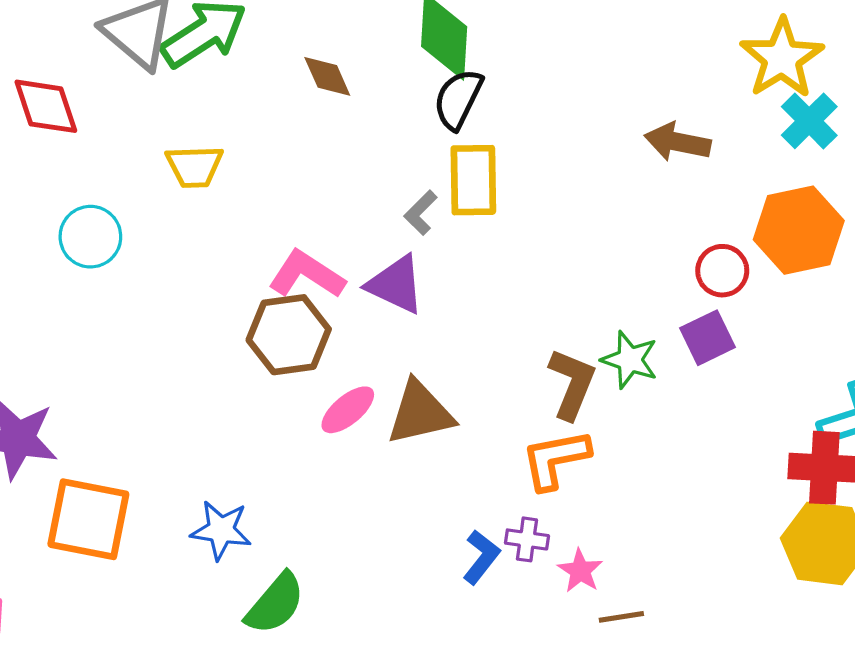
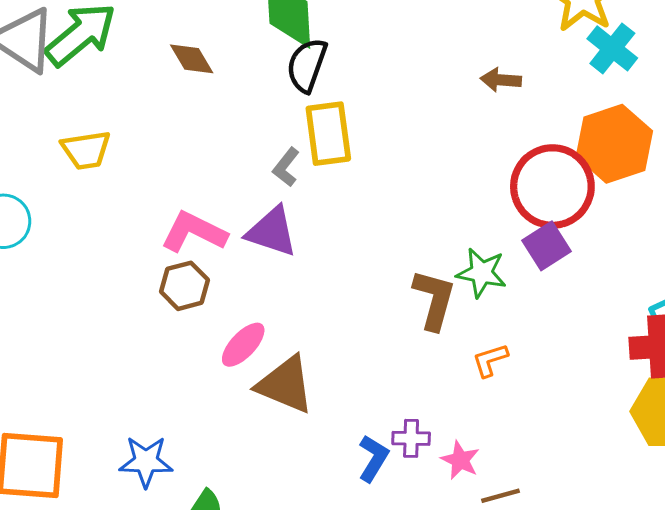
brown arrow: (678, 142) -> (501, 80), size x0.7
red circle: (722, 271) -> (552, 187), size x1.8
brown hexagon: (289, 335) -> (185, 286), size x0.7
brown triangle: (420, 413) -> (285, 385), moved, turned 42
orange L-shape: (555, 459) -> (490, 360), moved, size x0.6

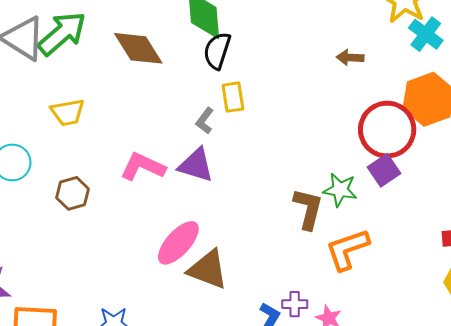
brown diamond: (192, 59) -> (138, 48), size x1.6
yellow rectangle: (328, 134) -> (233, 97), size x0.7
brown hexagon: (185, 286) -> (73, 193), moved
pink ellipse: (243, 345) -> (178, 243), size x1.4
orange L-shape: (490, 360) -> (347, 249), size x1.8

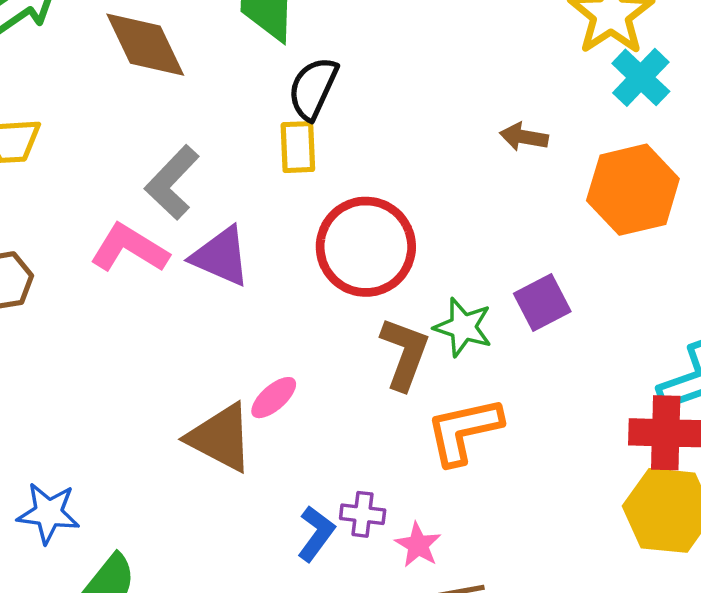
black semicircle: (217, 51) -> (313, 88), moved
brown arrow: (350, 58) -> (524, 137), moved
gray L-shape: (205, 121) -> (172, 183), moved, size x1.6
red circle: (387, 130) -> (366, 247), moved
pink ellipse: (178, 243) -> (274, 398), moved, size x0.6

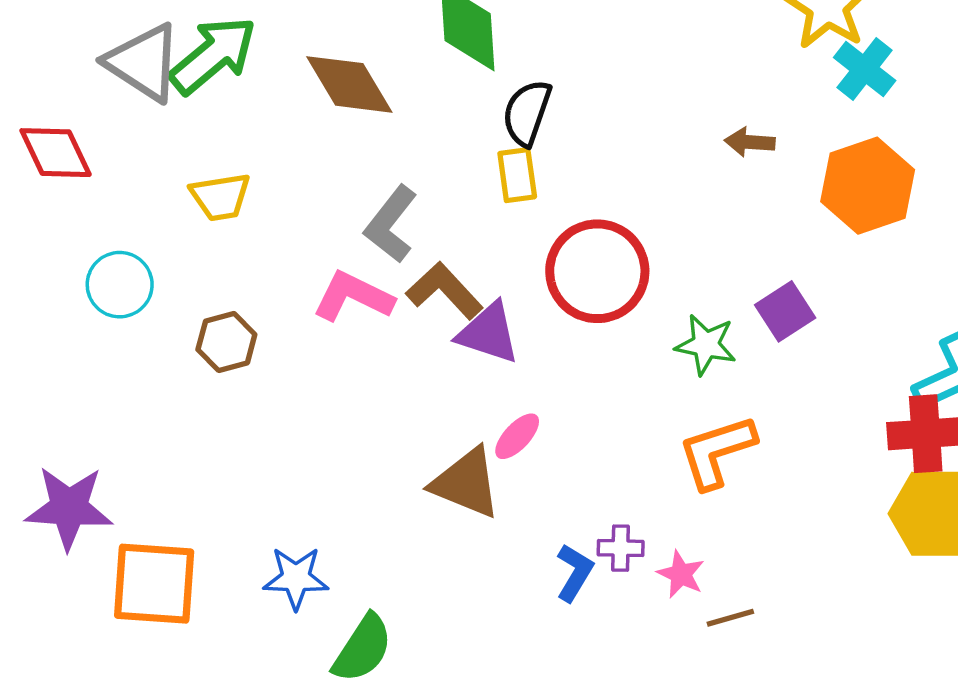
purple triangle: (221, 256) -> (488, 333), moved
brown L-shape: (405, 353) -> (444, 291), moved, turned -58

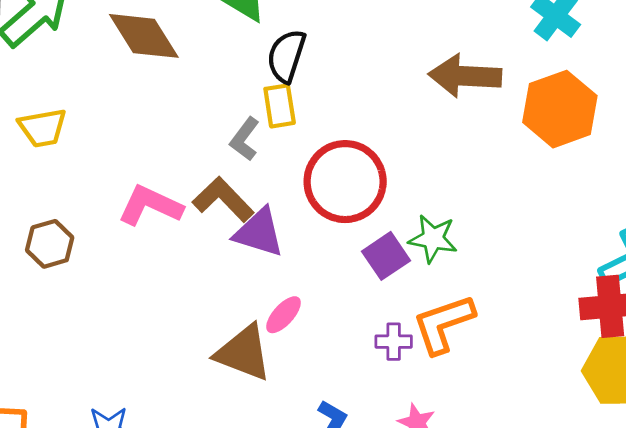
brown arrow: (750, 142) -> (465, 76), size x1.8
gray L-shape: (391, 224) -> (245, 139), moved, size x0.7
purple square: (785, 311) -> (386, 256), moved
purple cross: (621, 548) -> (394, 342), moved

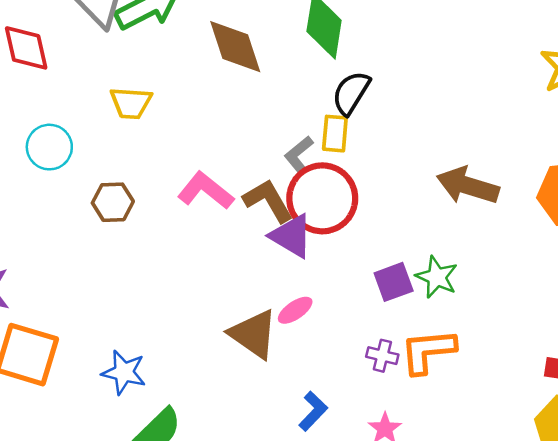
brown arrow: (465, 76) -> (468, 186), moved
red circle: (345, 182) -> (322, 198), moved

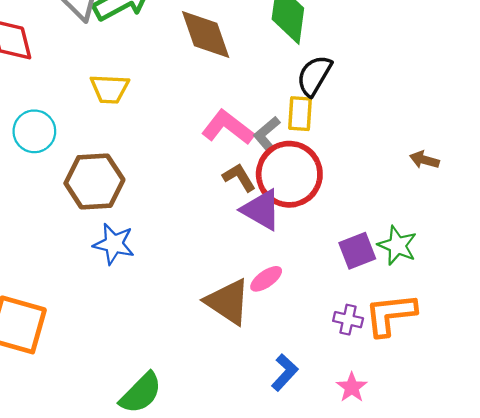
brown arrow: (468, 186) -> (424, 160), size x0.5
pink L-shape: (206, 191) -> (228, 127), moved
brown L-shape: (268, 201) -> (239, 177), size x0.7
brown hexagon: (113, 202) -> (94, 182), size x1.5
blue star: (124, 372) -> (114, 244), moved

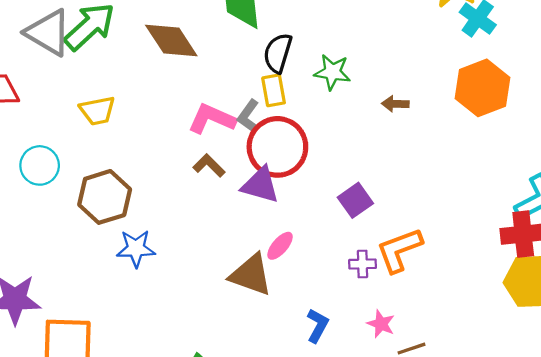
brown L-shape: (239, 177) -> (209, 166), moved
green star: (397, 245) -> (332, 72), moved

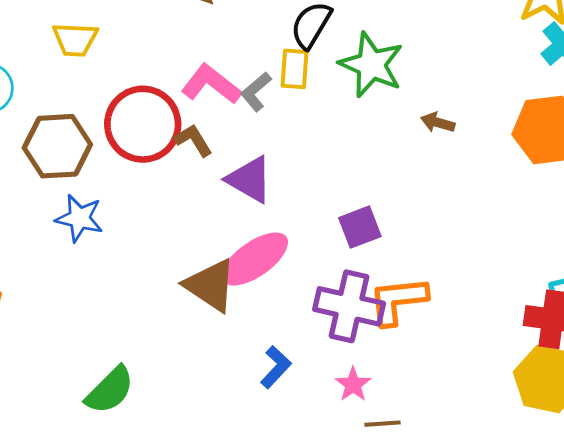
green star: (332, 72) -> (371, 65), size x1.4
red circle: (277, 147) -> (143, 124), moved
pink ellipse: (280, 246) -> (255, 259), size x1.8
purple cross: (362, 264) -> (349, 306), size x2.0

